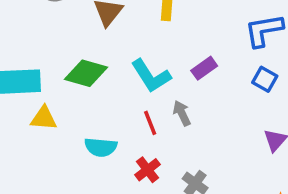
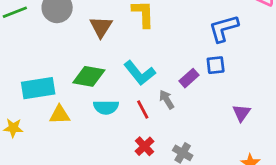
purple rectangle: (204, 68) -> (189, 78), moved
blue square: (265, 79) -> (216, 65), moved, turned -30
cyan semicircle: (101, 147) -> (106, 107), moved

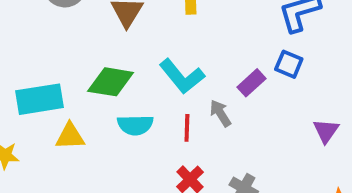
blue square: (216, 65) -> (289, 64), turned 30
red line: (143, 110) -> (187, 128), turned 30

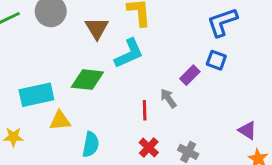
cyan L-shape: (182, 76) -> (129, 53), moved, turned -72
cyan semicircle: (135, 125) -> (91, 144), moved, turned -75
purple triangle: (326, 131) -> (247, 130), moved, turned -30

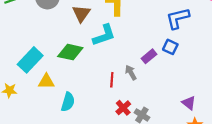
cyan rectangle: (36, 95) -> (30, 60), turned -40
red cross: (149, 148) -> (123, 108), moved

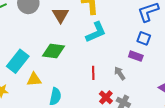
cyan L-shape: (104, 35) -> (96, 32), moved
purple rectangle: (149, 56) -> (136, 56), moved, turned 64
gray arrow: (131, 73) -> (120, 73), moved

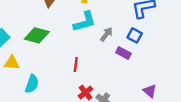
gray arrow: (120, 73) -> (106, 34), moved, turned 64

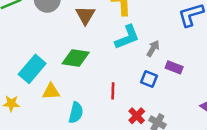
blue square: (135, 35) -> (149, 79), moved
red line: (76, 65) -> (113, 91), moved

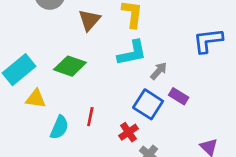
blue square: (149, 79) -> (148, 104), size x1.5
red line: (113, 91) -> (90, 117), moved
red cross: (137, 116) -> (129, 132), moved

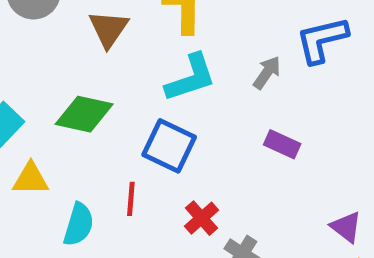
gray arrow: (159, 71) -> (267, 73), moved
blue square: (148, 104) -> (169, 146), moved

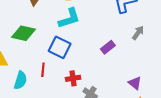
gray arrow: (267, 73) -> (138, 33), moved
purple rectangle: (282, 144) -> (108, 47), turned -64
red cross: (202, 218) -> (73, 78), turned 32

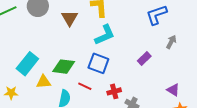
green diamond: (23, 33) -> (64, 67), moved
red line: (43, 70) -> (85, 86), turned -64

